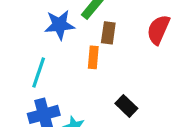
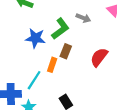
cyan line: (39, 72) -> (34, 80), moved

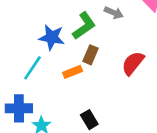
orange rectangle: (52, 65) -> (73, 72), turned 48
cyan line: (34, 80) -> (32, 68), moved

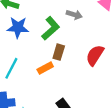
blue star: (52, 37) -> (18, 27), moved

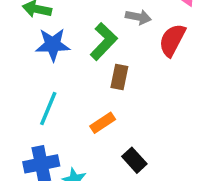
red semicircle: (95, 55) -> (172, 40), moved
orange rectangle: (45, 68) -> (103, 123), moved

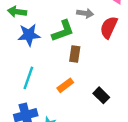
green L-shape: (104, 41) -> (63, 31), turned 30
black rectangle: (134, 160) -> (101, 95), moved

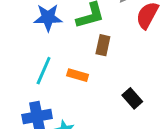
orange rectangle: (65, 85) -> (78, 75), moved, turned 49

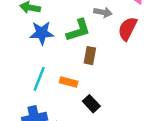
black rectangle: (132, 98) -> (91, 104), moved

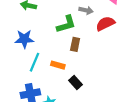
red semicircle: (128, 29) -> (105, 24), turned 36
blue star: (42, 33) -> (24, 39), moved

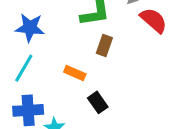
red semicircle: (105, 24) -> (154, 20), turned 60
cyan line: (35, 62) -> (24, 68), moved

